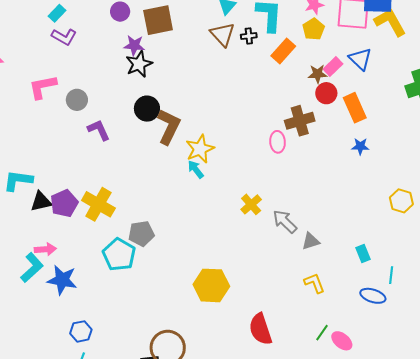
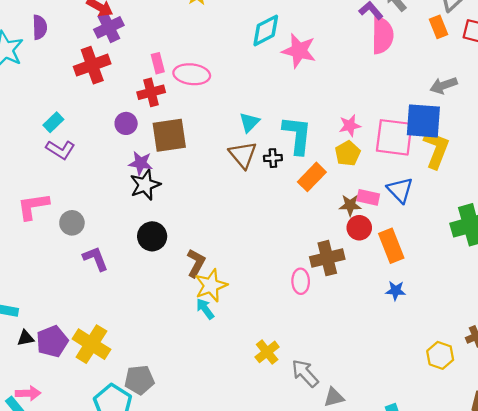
yellow L-shape: (390, 22) -> (436, 149), turned 48
pink rectangle: (333, 66) -> (368, 197), turned 54
brown L-shape: (169, 127) -> (196, 263), moved, size x0.7
black triangle: (41, 202) -> (25, 338), size x0.7

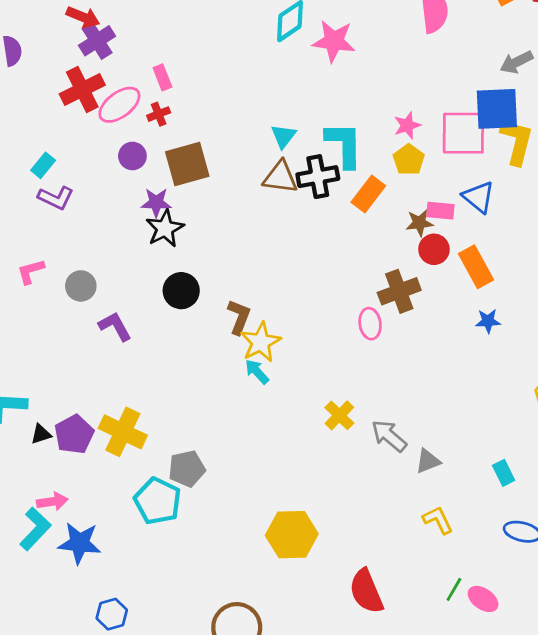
pink ellipse: (192, 74) -> (119, 105), moved, turned -36
red cross: (151, 92) -> (159, 114), size x0.7
brown triangle: (243, 155) -> (280, 177), turned -36
black cross: (273, 158) -> (318, 177), size x1.8
pink L-shape: (33, 206) -> (31, 271), size x0.7

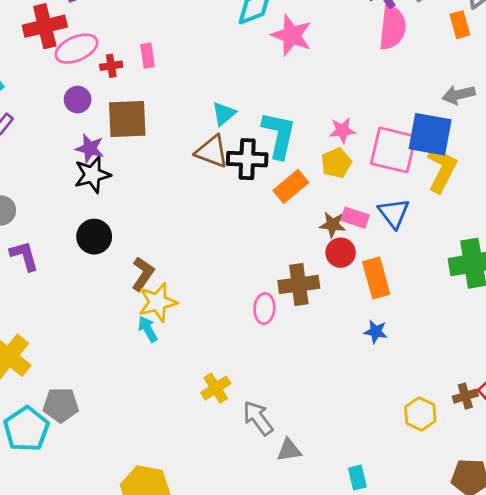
pink rectangle: (162, 77) -> (148, 56), moved

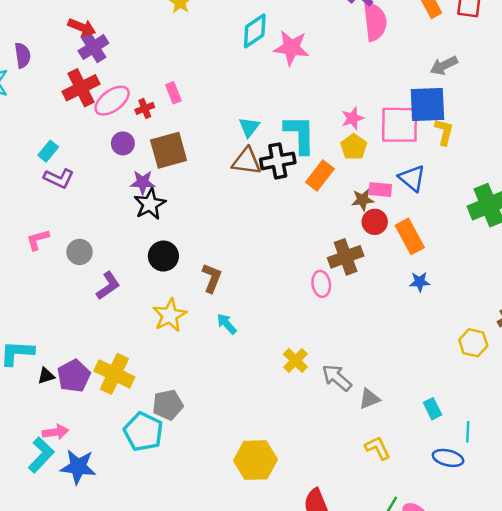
yellow L-shape: (442, 169) -> (444, 132), size x0.7
purple L-shape: (24, 256) -> (108, 286), turned 84
yellow star: (158, 302) -> (170, 315), moved

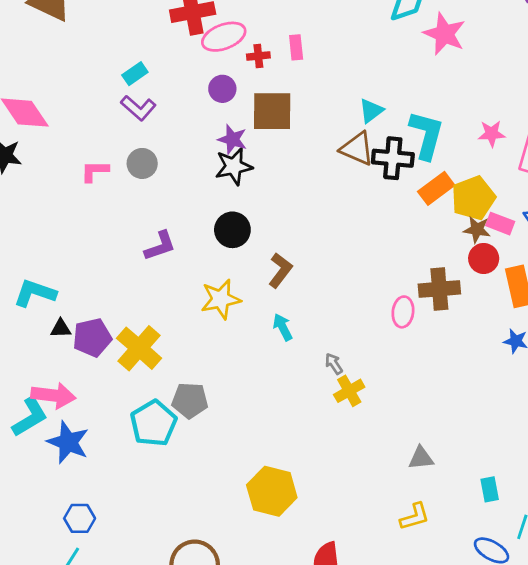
yellow pentagon: (354, 147) -> (473, 198), moved, size x1.4
gray circle: (80, 252) -> (142, 163), moved
gray arrow: (337, 378) -> (334, 364), moved, size x0.6
pink arrow: (55, 432) -> (53, 395), size x1.4
yellow L-shape: (378, 448) -> (415, 517), turned 84

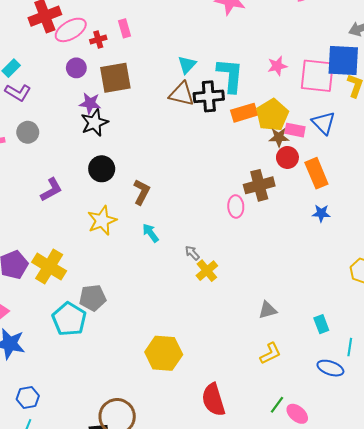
orange rectangle: (436, 188) -> (244, 113), turned 30

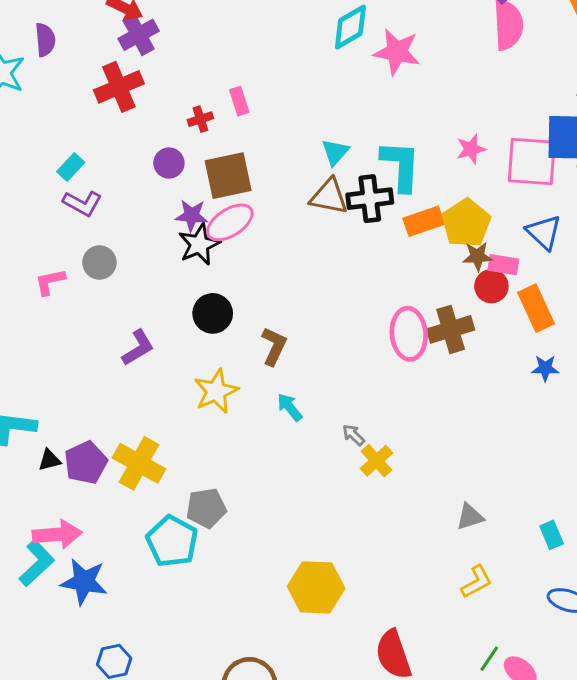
pink ellipse: (71, 30) -> (230, 222), moved
pink rectangle: (295, 130) -> (503, 265), moved
pink ellipse: (236, 207) -> (409, 334), moved, size x1.5

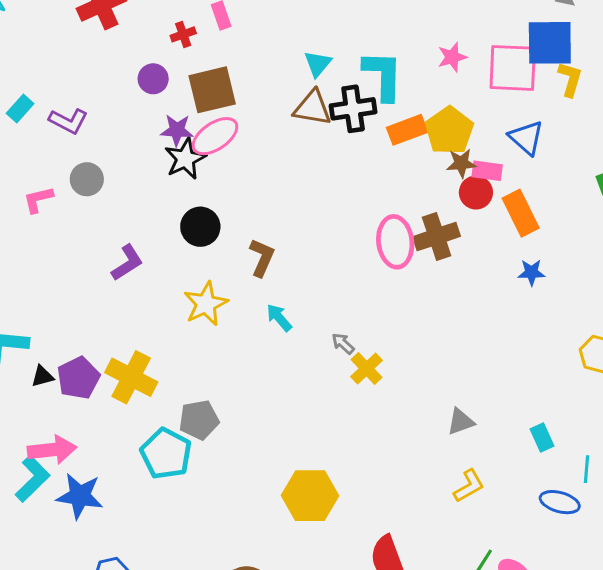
cyan rectangle: (71, 167) -> (20, 109), moved

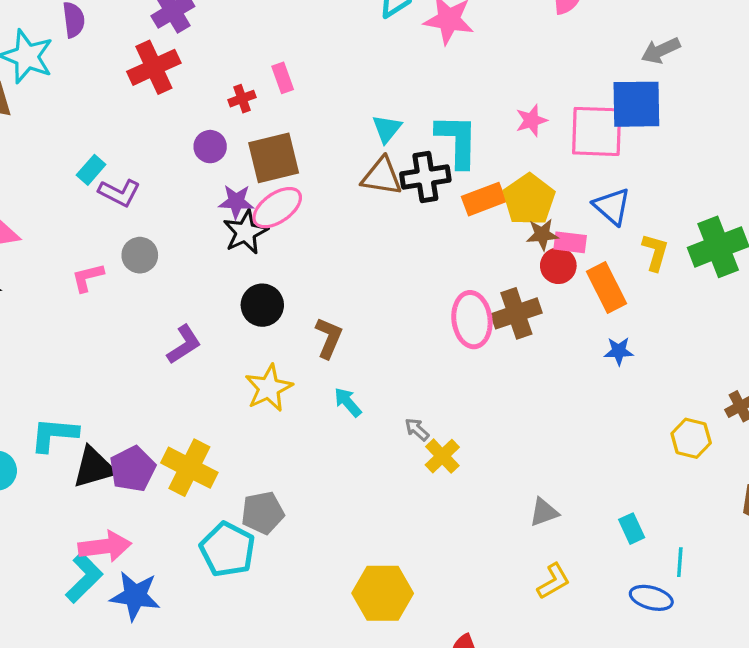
yellow L-shape: (570, 79) -> (655, 252), moved
cyan rectangle: (20, 109) -> (91, 170), moved
black triangle: (42, 376) -> (94, 468), size x1.8

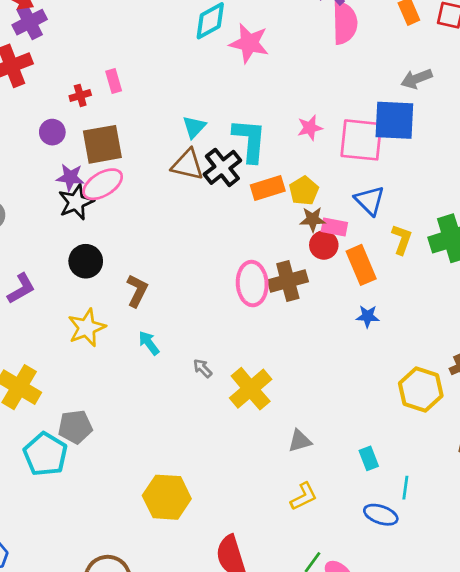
black cross: (425, 177) -> (222, 167), turned -33
yellow pentagon: (529, 199) -> (304, 191), size x0.7
yellow hexagon: (691, 438) -> (421, 389), size x1.4
yellow cross: (442, 456) -> (251, 389), moved, size x1.5

